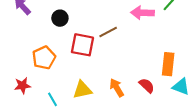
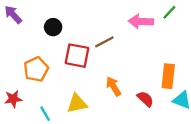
orange arrow: (117, 88) -> (113, 86), moved

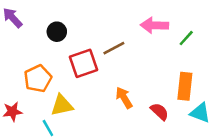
green line: (169, 12) -> (186, 38), moved
red square: (77, 56) -> (83, 63), turned -30
yellow triangle: (77, 103) -> (62, 105), moved

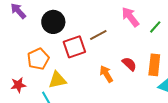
pink arrow: (154, 25) -> (130, 17), turned 50
black circle: (57, 32) -> (53, 22), size x1.5
red semicircle: (160, 112) -> (129, 64), moved

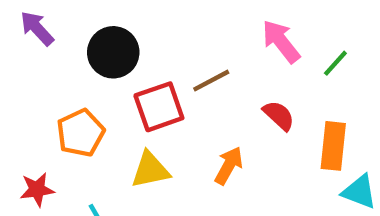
red semicircle: (129, 64) -> (279, 115), moved
orange arrow: (106, 74) -> (229, 166), turned 60
yellow triangle: (57, 80) -> (150, 170), moved

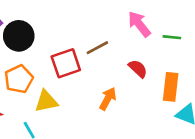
black circle: (113, 52) -> (19, 36), moved
green line: (335, 63) -> (172, 37), turned 54
yellow triangle: (150, 170) -> (46, 101), moved

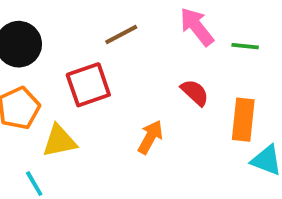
brown line: (97, 48) -> (121, 34), moved

